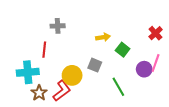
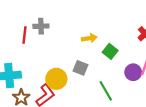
red line: (44, 50) -> (25, 35), moved

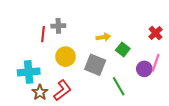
gray square: (80, 68) -> (95, 65), size x1.5
yellow circle: (56, 79) -> (65, 57), moved

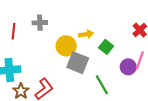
red line: (43, 34) -> (14, 31), moved
yellow circle: (65, 57) -> (66, 46), moved

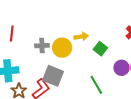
gray cross: (40, 23) -> (42, 46), moved
gray square: (78, 63) -> (53, 76), moved

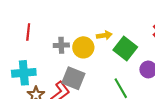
green square: (100, 49) -> (125, 49), size x1.5

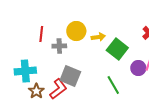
red line: (28, 32) -> (41, 34), moved
yellow circle: (83, 47) -> (76, 31), moved

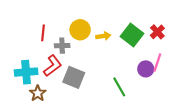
green square: (117, 49) -> (132, 35), moved
red L-shape: (58, 89) -> (53, 66), moved

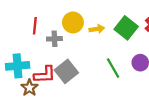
red L-shape: (53, 66) -> (45, 75), moved, turned 35
gray square: (74, 77) -> (66, 71), turned 30
green line: (119, 87) -> (113, 68), moved

